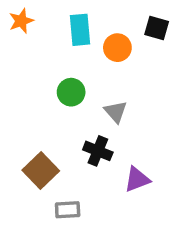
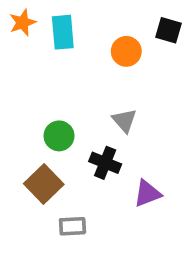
cyan rectangle: (80, 30) -> (63, 32), moved
green circle: (71, 92) -> (59, 136), moved

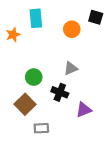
orange star: (23, 23) -> (13, 35), moved
gray triangle: (124, 121) -> (71, 68), turned 48

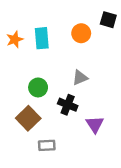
cyan rectangle: (36, 18) -> (42, 38), moved
purple triangle: (84, 110) -> (95, 124), turned -42

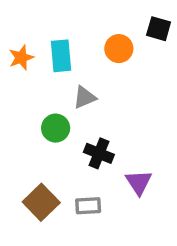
gray triangle: (80, 78) -> (85, 97), moved
brown square: (28, 118) -> (41, 202), moved
gray rectangle: (47, 145) -> (88, 206), moved

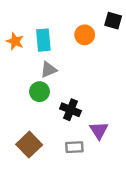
orange star: (21, 58) -> (15, 41), turned -30
gray triangle: (85, 97) -> (49, 70), moved
gray rectangle: (88, 206) -> (74, 147), moved

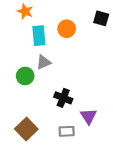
orange circle: (85, 35) -> (67, 29), moved
orange star: (15, 41) -> (25, 11), moved
green circle: (39, 92) -> (25, 76), moved

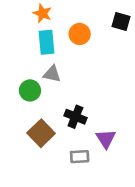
orange star: (25, 11) -> (42, 13), moved
gray triangle: (44, 62) -> (52, 74), turned 35
brown square: (26, 129) -> (41, 133), moved

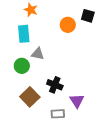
orange circle: (80, 34) -> (68, 25), moved
cyan rectangle: (47, 42) -> (24, 34), moved

